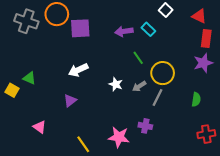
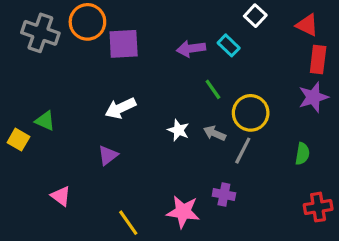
gray arrow: (139, 86) -> (215, 133), turned 56

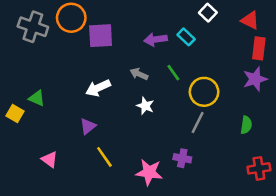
gray arrow: (215, 133) -> (139, 74), moved
yellow line: (128, 223) -> (104, 157), moved

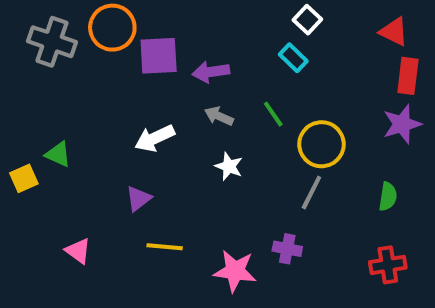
white square: (208, 13) -> (307, 20), moved
purple arrow: (156, 39) -> (211, 72), moved
yellow square: (15, 114) -> (24, 178), turned 36
yellow line: (104, 157) -> (165, 247), turned -50
red cross: (259, 168) -> (388, 265), moved

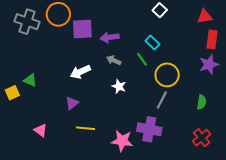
red triangle: (394, 32) -> (205, 16), turned -35
cyan rectangle: (293, 58) -> (152, 43), moved
purple cross: (287, 249) -> (149, 129), size x1.6
red cross: (388, 265) -> (202, 138), turned -30

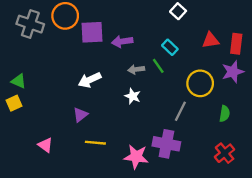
red triangle: (205, 16) -> (211, 40), moved
gray arrow: (114, 60) -> (136, 69), moved, turned -32
yellow circle: (167, 75) -> (200, 83), moved
green triangle: (30, 80) -> (19, 81), moved

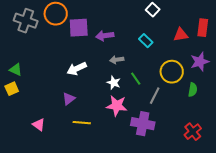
red rectangle: (236, 44) -> (203, 28), moved
green line: (158, 66) -> (136, 79), moved
green semicircle: (225, 114) -> (193, 90), moved
pink star: (136, 157) -> (117, 106), moved

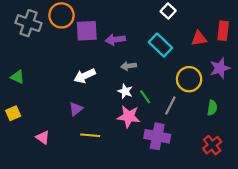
cyan rectangle: (146, 41) -> (160, 45), size x1.5
green line: (136, 79) -> (145, 97), moved
yellow square: (12, 89) -> (13, 113), moved
green semicircle: (193, 90) -> (212, 108), moved

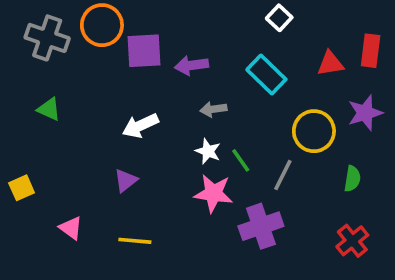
green triangle: (18, 77) -> (49, 109), moved
yellow line: (90, 135) -> (135, 241), moved
purple cross: (157, 136) -> (261, 226), turned -30

